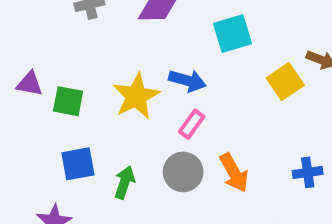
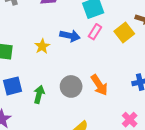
yellow star: (136, 96) -> (42, 46), size x0.6
pink rectangle: (192, 124) -> (95, 32), moved

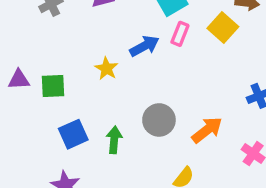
blue arrow: (70, 36) -> (144, 46), turned -30
orange arrow: (99, 85) -> (207, 130), moved, turned -85

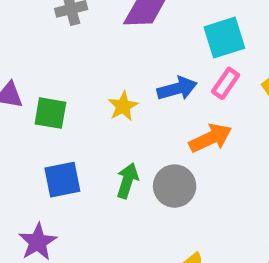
orange arrow: (207, 130) -> (211, 138), moved
green arrow: (114, 140) -> (127, 181), moved

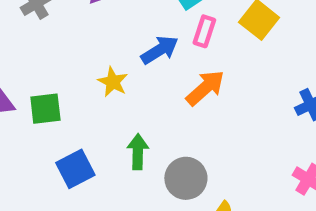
gray circle: (175, 186) -> (186, 178), moved

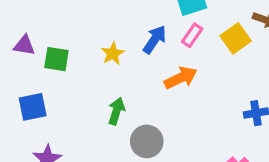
blue arrow: (160, 50) -> (155, 40), turned -40
blue square: (75, 169) -> (33, 107), moved

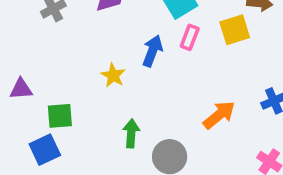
yellow square: (236, 38) -> (235, 30), turned 32
green square: (56, 59) -> (60, 116), moved
orange arrow: (181, 78) -> (219, 115), moved

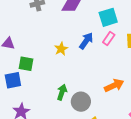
green arrow: (131, 133) -> (62, 92), moved

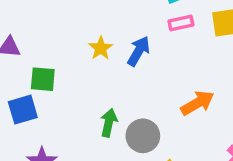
pink rectangle: (109, 38) -> (181, 23), turned 48
blue arrow: (86, 41) -> (139, 51), moved

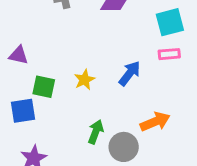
yellow star: (101, 48) -> (84, 80), moved
orange arrow: (197, 103) -> (155, 122), moved

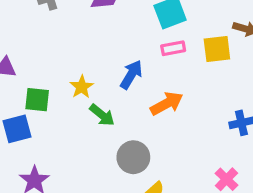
orange arrow: (155, 122) -> (167, 103), moved
green arrow: (96, 132) -> (102, 115), moved, turned 115

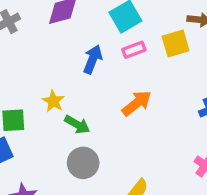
blue arrow: (131, 75) -> (93, 59), moved
gray circle: (133, 157) -> (83, 163), moved

